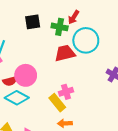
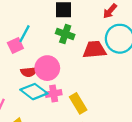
green cross: (60, 27) -> (65, 34), moved
pink cross: (66, 92) -> (54, 93), moved

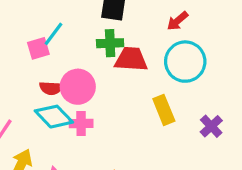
green cross: (65, 34) -> (110, 43), turned -30
red trapezoid: (94, 50) -> (131, 59), moved
yellow rectangle: (78, 103) -> (164, 110), moved

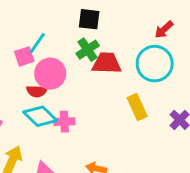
red arrow: (178, 21) -> (164, 30), moved
green cross: (110, 43) -> (88, 50), turned -30
pink circle: (78, 87) -> (50, 74), moved

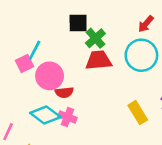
green cross: (88, 50) -> (95, 38), moved
red semicircle: (37, 91) -> (64, 92), moved
yellow rectangle: (137, 107) -> (138, 113), moved
pink cross: (64, 122) -> (68, 117), turned 30

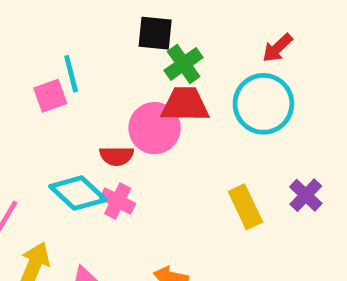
cyan line: (35, 50) -> (71, 74), turned -48
pink circle: (50, 76) -> (155, 128), moved

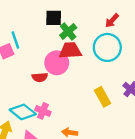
cyan diamond: (78, 193) -> (23, 112), moved
pink cross: (118, 201) -> (43, 111), moved

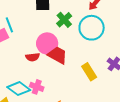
green cross: (68, 31) -> (64, 20), moved
red trapezoid: (70, 51) -> (58, 55), moved, turned 35

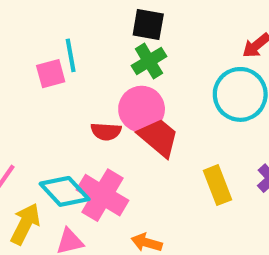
green cross: (64, 20) -> (149, 61), moved
pink cross: (37, 87) -> (103, 195), size x1.6

